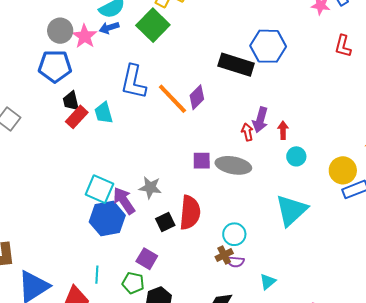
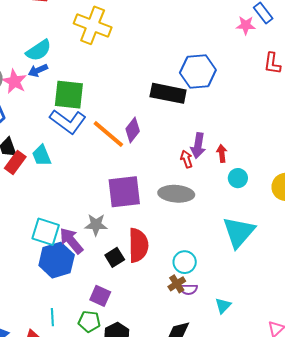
green square: (153, 25) -> (69, 95), moved, turned -32
blue L-shape: (133, 82) -> (68, 122), turned -60
purple square: (202, 161) -> (124, 192), moved, size x1.8

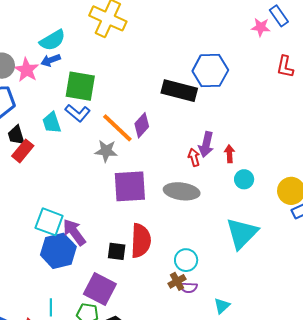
blue L-shape: (68, 122) -> (78, 113), size x0.7
cyan trapezoid: (42, 156) -> (52, 123), moved
gray star: (96, 225) -> (106, 151), moved
black square: (115, 257) -> (117, 251), turned 36
purple square: (100, 296) -> (100, 289), size x1.5

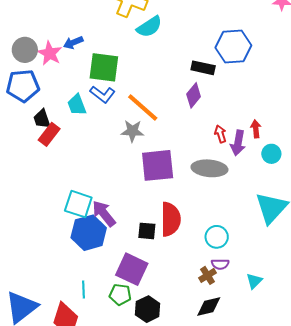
cyan semicircle: (52, 40) -> (149, 27), moved
black rectangle: (179, 91) -> (203, 68), size x0.7
purple diamond: (142, 125) -> (194, 95), moved
purple arrow: (206, 144) -> (238, 143), moved
brown cross: (177, 281) -> (208, 275), moved

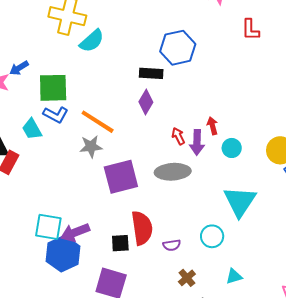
purple arrow: (104, 214) -> (75, 232), turned -64
cyan circle: (217, 237) -> (212, 236), moved
purple semicircle: (220, 264) -> (172, 245), moved
cyan triangle: (254, 281) -> (234, 276), turned 36

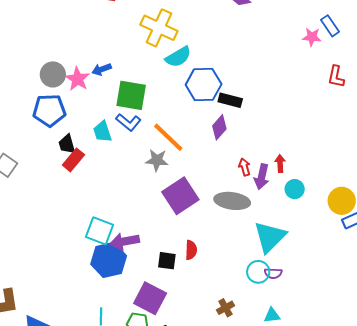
blue hexagon: (178, 48) -> (204, 85), moved
purple square: (121, 177) -> (180, 196), turned -30
cyan triangle: (240, 201) -> (270, 237), moved
red semicircle: (142, 228) -> (191, 250), size x0.6
purple semicircle: (172, 245) -> (273, 273), moved

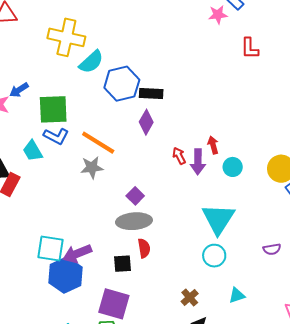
purple square: (180, 196) -> (135, 196), moved, size x0.5
gray ellipse: (232, 201) -> (134, 221), moved
purple semicircle: (273, 273) -> (272, 249), moved

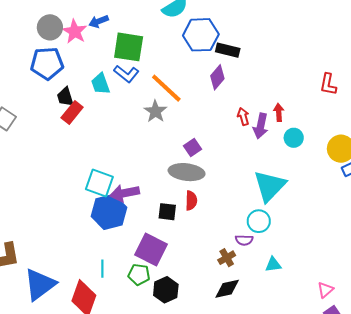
red L-shape: (250, 48) -> (328, 84), moved
gray star: (92, 167) -> (155, 111), turned 30
purple semicircle: (272, 249) -> (244, 240), moved

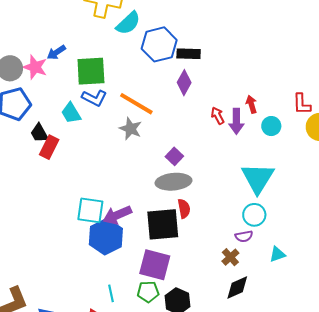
red L-shape: (328, 84) -> (302, 104), moved
black square: (167, 212) -> (163, 224), size x1.8

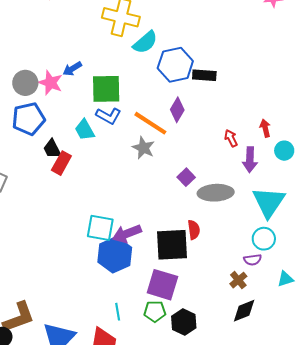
purple diamond: (184, 83) -> (177, 110), moved
purple arrow: (236, 121) -> (250, 160), moved
gray ellipse: (173, 182) -> (216, 193), moved

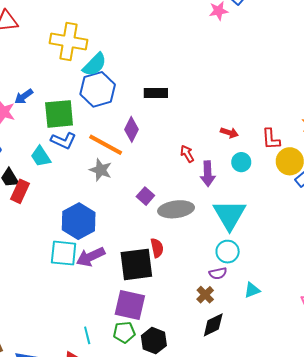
blue hexagon: (175, 65) -> (98, 89), moved
red arrow: (265, 128) -> (229, 133), moved, turned 126
blue hexagon: (115, 255) -> (79, 221), moved

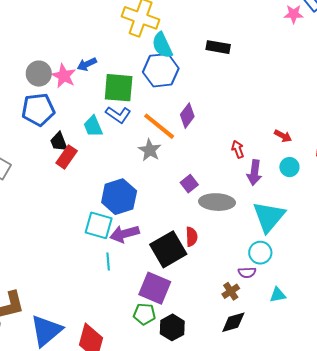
cyan semicircle: (95, 65) -> (162, 45), turned 100
black rectangle: (156, 93) -> (218, 47), moved
black square: (136, 264) -> (168, 249), turned -33
cyan line: (87, 335) -> (108, 262), moved

